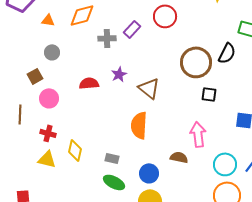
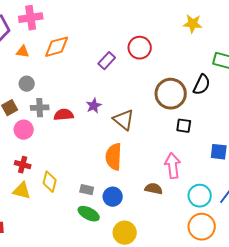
gray cross: (107, 38) -> (40, 108), moved
blue circle: (149, 173) -> (113, 197), moved

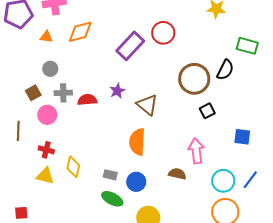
purple rectangle: (107, 61) -> (130, 46), size x1.6
black square: (184, 126) -> (207, 111), turned -35

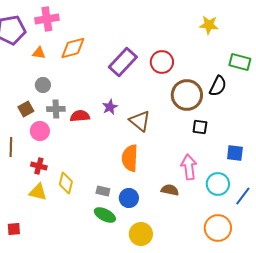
red circle: (163, 33) -> (162, 62), moved
black square: (207, 111) -> (200, 127), turned 35
cyan circle: (223, 181) -> (218, 184), moved

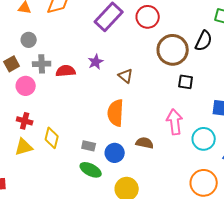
brown triangle: (140, 121) -> (126, 76), size x0.7
brown semicircle: (170, 190) -> (145, 143), moved
yellow triangle: (38, 192) -> (24, 147), turned -30

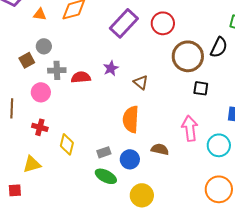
brown square: (12, 64) -> (27, 60), moved
gray rectangle: (89, 146) -> (104, 152), turned -32
yellow triangle: (24, 147) -> (32, 164), moved

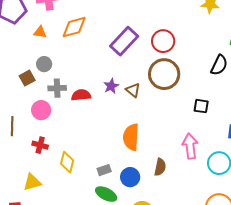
brown circle: (188, 56) -> (164, 74), moved
brown triangle: (141, 82) -> (133, 90), moved
brown semicircle: (160, 149) -> (160, 167), turned 90

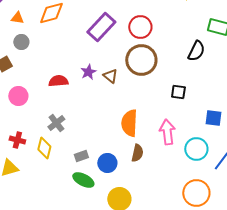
gray circle: (44, 64) -> (21, 42), moved
gray cross: (57, 88) -> (56, 123), moved, turned -36
orange semicircle: (131, 137) -> (129, 123), moved
red cross: (40, 145) -> (17, 140), moved

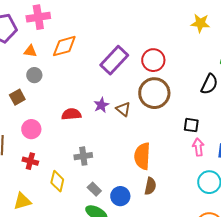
gray cross: (56, 123) -> (83, 156), moved, turned 30
pink arrow: (167, 132) -> (198, 147), moved, size x0.7
red cross: (17, 140) -> (30, 161), moved
gray rectangle: (81, 156) -> (94, 189), turned 64

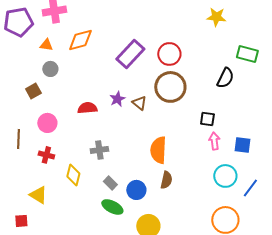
yellow triangle: (22, 201) -> (38, 195), turned 48

